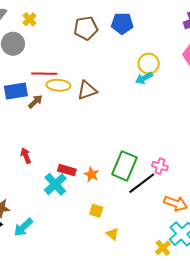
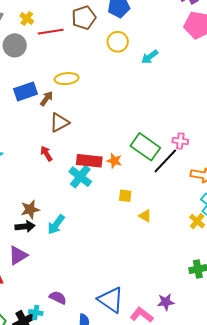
yellow circle: (149, 64) -> (118, 42), moved
red line: (44, 74) -> (51, 32), moved
brown triangle: (87, 90) -> (59, 123), moved
green rectangle: (124, 166) -> (145, 147), turned -68
red rectangle: (67, 170) -> (89, 161), size x1.4

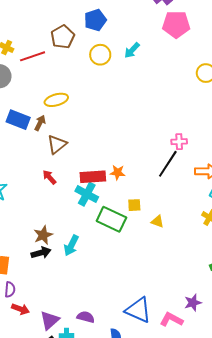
cyan arrow: (150, 57) -> (132, 50), moved
blue rectangle: (26, 91) -> (18, 120), turned 50
green rectangle: (145, 147) -> (111, 219), moved
purple triangle: (18, 255) -> (50, 320), moved

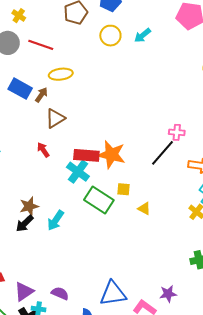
red line: (33, 56) -> (41, 45), moved, turned 30
orange star: (118, 173) -> (111, 155), size x1.8
black arrow: (41, 253) -> (25, 223), turned 144
blue triangle: (138, 310) -> (113, 294), turned -40

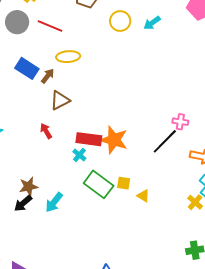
cyan cross: (78, 172) -> (79, 155), size x0.6
yellow square: (124, 189) -> (124, 183), moved

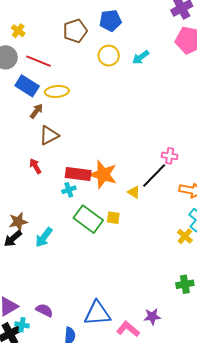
blue rectangle: (27, 68) -> (27, 86), moved
cyan cross: (79, 155) -> (69, 190), turned 32
yellow triangle: (143, 196) -> (134, 192), moved

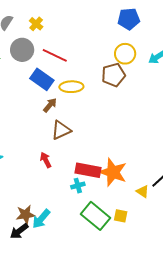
brown pentagon: (75, 31) -> (113, 75), moved
cyan arrow: (44, 237) -> (41, 219), moved

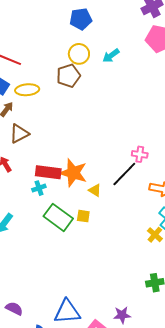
yellow triangle: (143, 191) -> (95, 190), moved

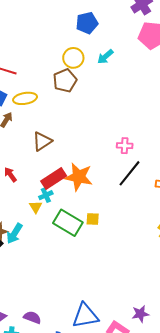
blue pentagon: (81, 19) -> (87, 23), moved
brown triangle: (19, 134) -> (42, 141), moved
pink cross: (140, 154) -> (125, 146), moved
red rectangle: (48, 172) -> (54, 179), turned -35
yellow triangle: (95, 190) -> (36, 207), moved, turned 32

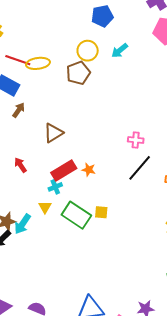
yellow ellipse: (25, 98) -> (38, 63), moved
orange star: (79, 177) -> (89, 170), size x0.5
yellow triangle: (36, 207) -> (45, 207), moved

